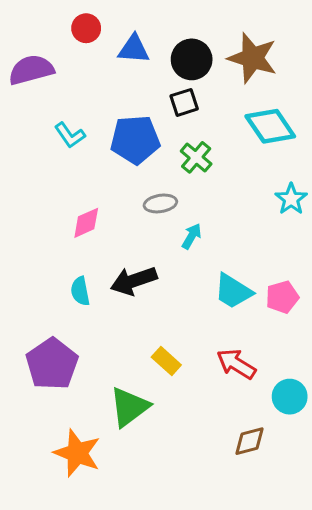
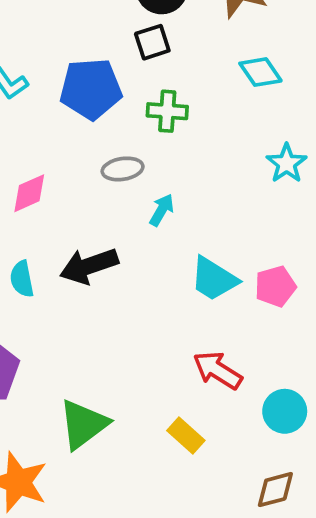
cyan diamond: (270, 126) -> (260, 72), size x0.7
green cross: (196, 157) -> (167, 111), turned -36
yellow rectangle: (166, 361) -> (186, 435), moved
brown diamond: (250, 441) -> (275, 490), moved

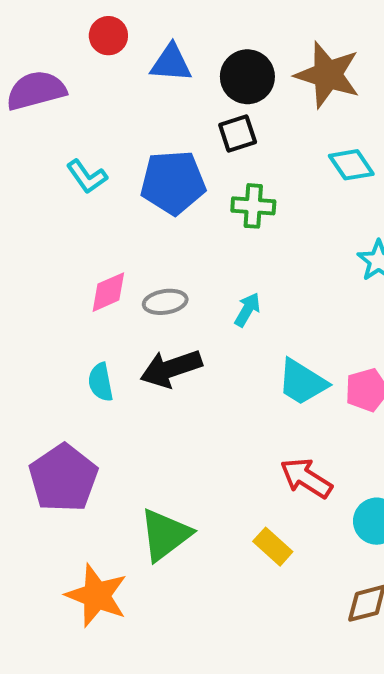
gray ellipse: (123, 169) -> (165, 302), moved

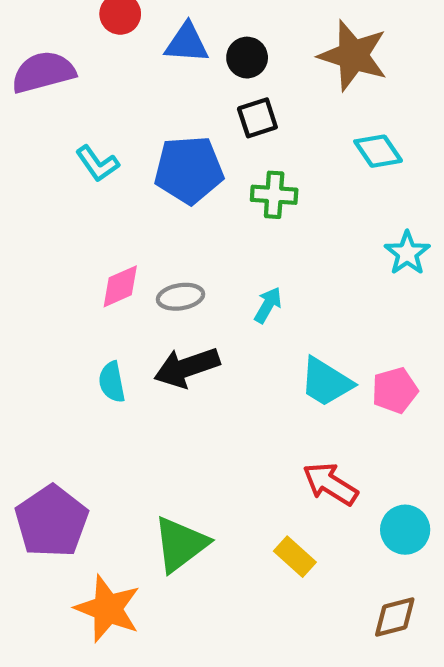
black circle: (247, 77) -> (247, 58), moved, size x0.7
purple pentagon: (63, 478) -> (52, 521), moved

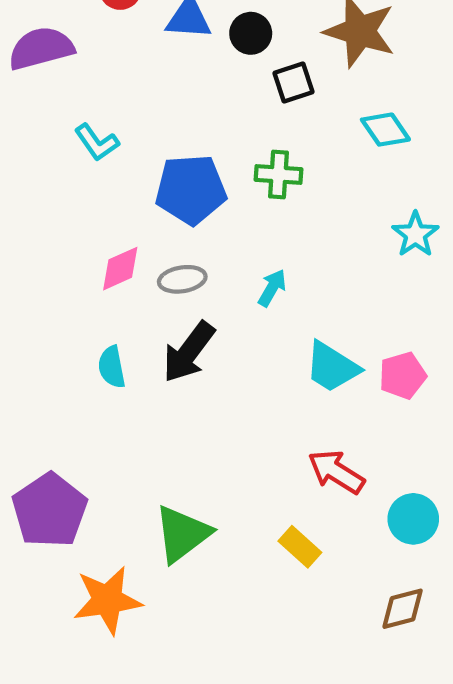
black square: (257, 118) -> (293, 83), moved
blue pentagon: (189, 170) -> (191, 189), moved
black arrow: (187, 367) -> (189, 352), turned -34
orange star: (108, 609) -> (107, 600), turned -30

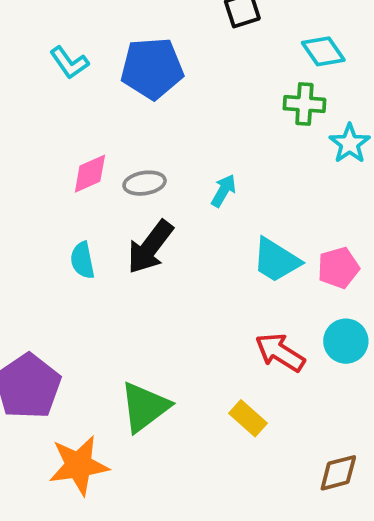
green cross: (279, 174) -> (304, 104), moved
blue pentagon: (191, 189) -> (152, 68), moved
cyan circle: (413, 519) -> (346, 341), moved

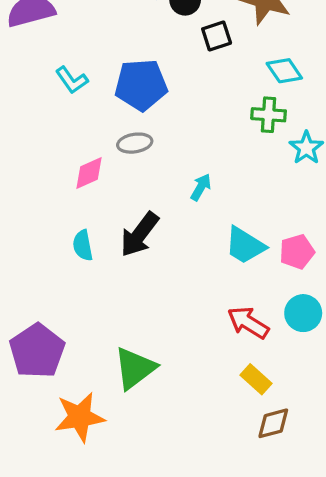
gray ellipse: (145, 183) -> (135, 143), moved
yellow rectangle: (248, 418) -> (256, 379), moved
brown diamond: (338, 473) -> (273, 423), moved

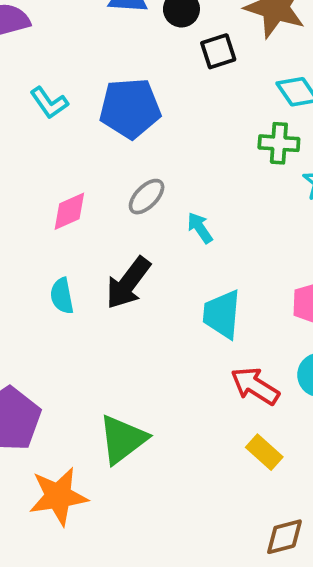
gray ellipse: (135, 143) -> (147, 197), moved, turned -36
cyan arrow: (201, 187) -> (200, 228), turned -64
cyan trapezoid: (245, 245) -> (222, 314), moved, turned 63
brown diamond: (273, 423) -> (284, 537), moved

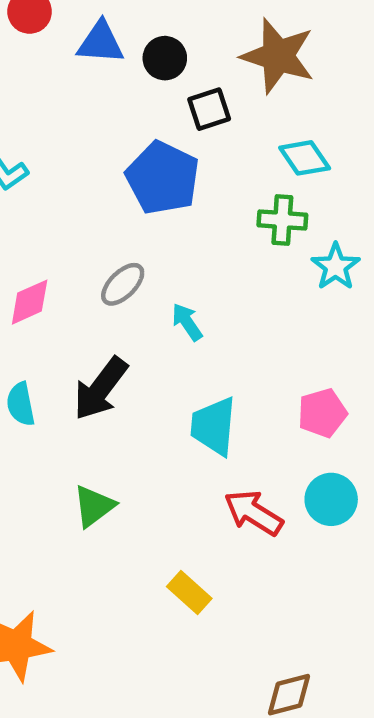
blue pentagon: (130, 108) -> (163, 178), moved, turned 30
green triangle: (123, 439) -> (94, 506), moved, size x0.7
yellow rectangle: (264, 452) -> (189, 593), moved

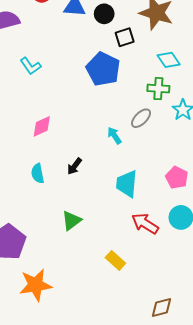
gray ellipse: (123, 284) -> (141, 118), moved
black arrow: (101, 389) -> (74, 166), size x0.6
pink pentagon: (322, 413) -> (177, 178), turned -30

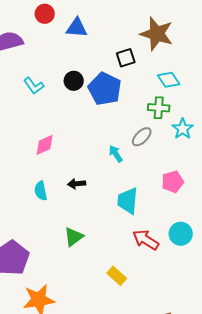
black circle: (104, 14) -> (74, 81), moved
black arrow: (74, 166) -> (77, 184), turned 48
pink pentagon: (177, 178) -> (173, 182), moved, turned 30

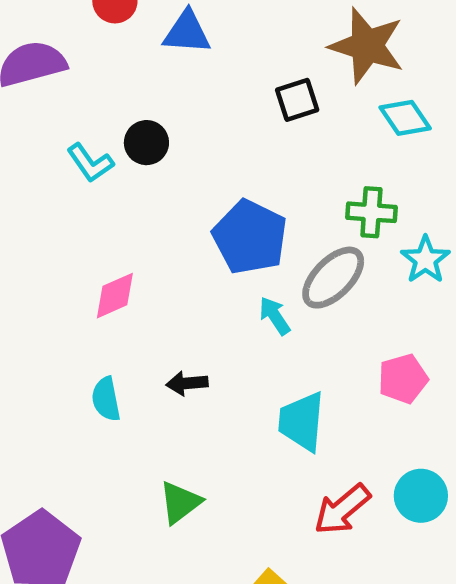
cyan diamond: (169, 80) -> (405, 118), moved
black circle: (74, 81) -> (146, 143), moved
blue pentagon: (105, 89) -> (250, 237), moved
gray ellipse: (142, 137) -> (333, 278), size x1.4
red arrow: (146, 240) -> (342, 509), turned -72

